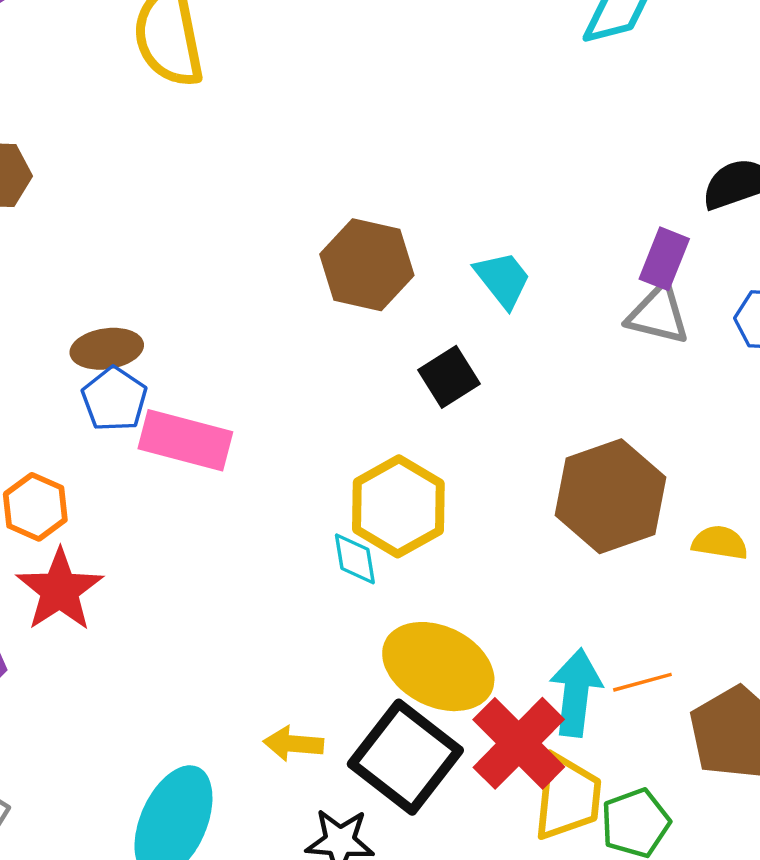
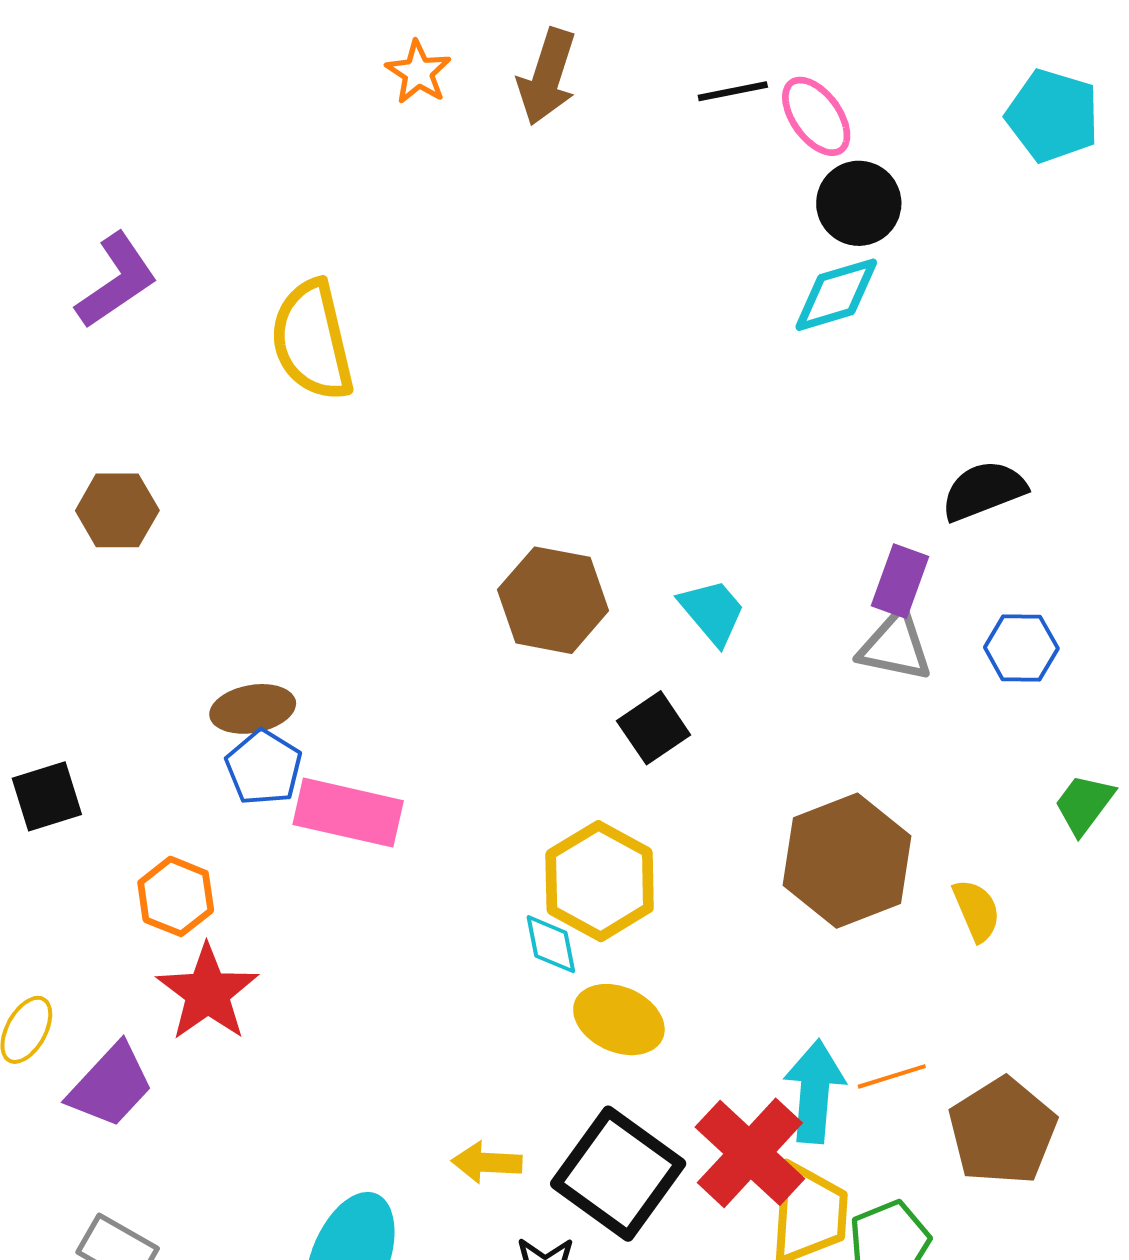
yellow semicircle: (720, 543) -> (976, 910), turned 60
yellow ellipse: (438, 667) -> (619, 1020), moved, size x0.7

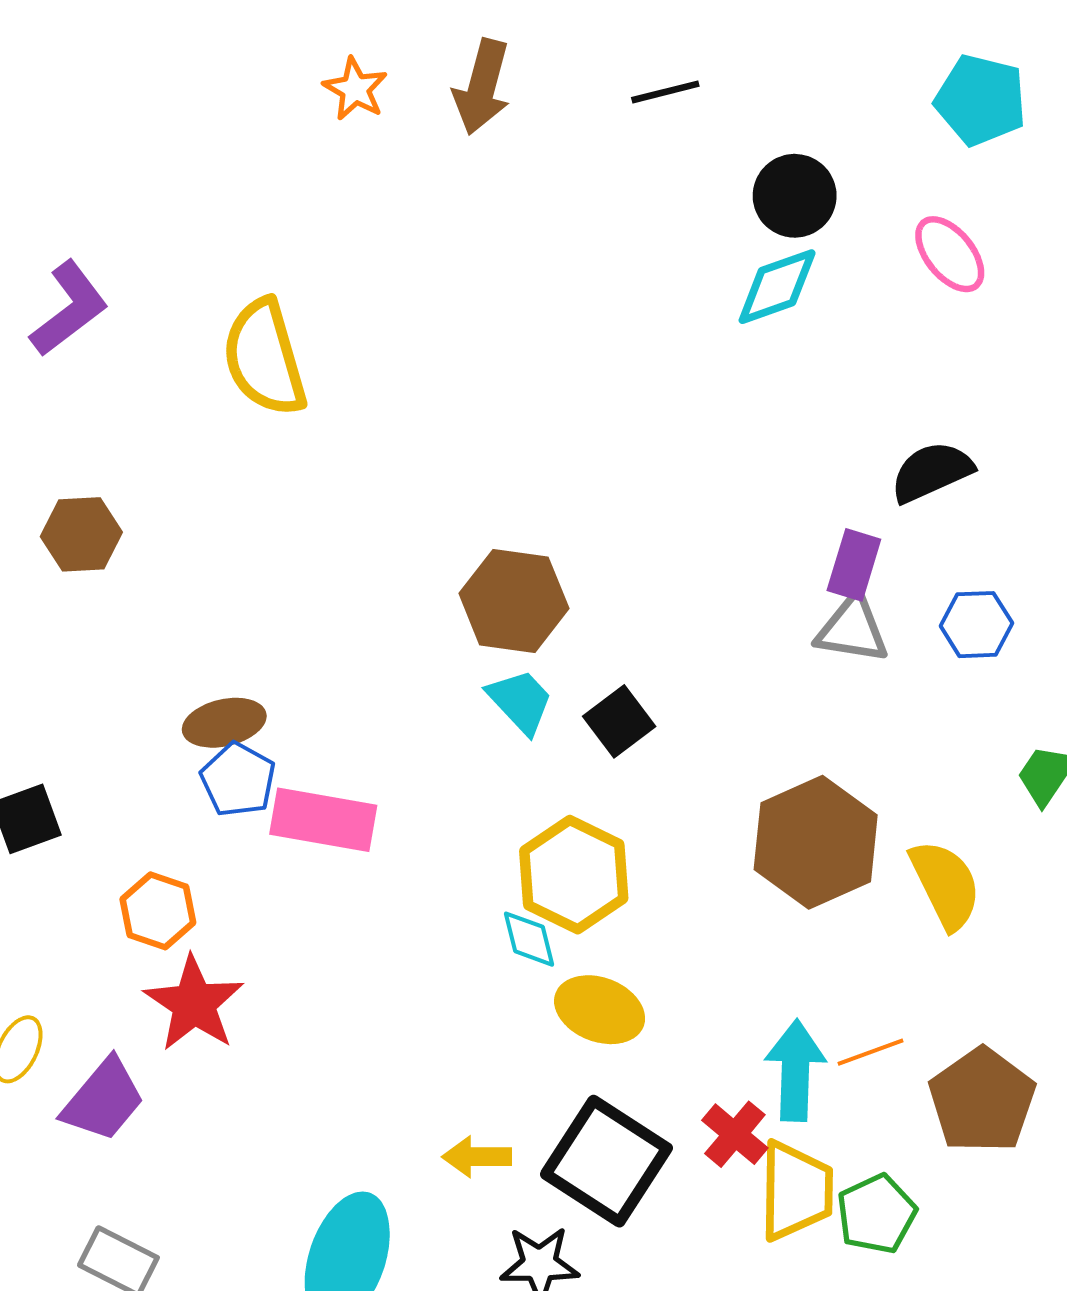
pink ellipse: (816, 116) -> (950, 254), moved
cyan trapezoid: (712, 612) -> (520, 701), moved
yellow semicircle: (976, 910) -> (945, 885), size x1.5
red cross: (750, 1153) -> (735, 1134), size x0.6

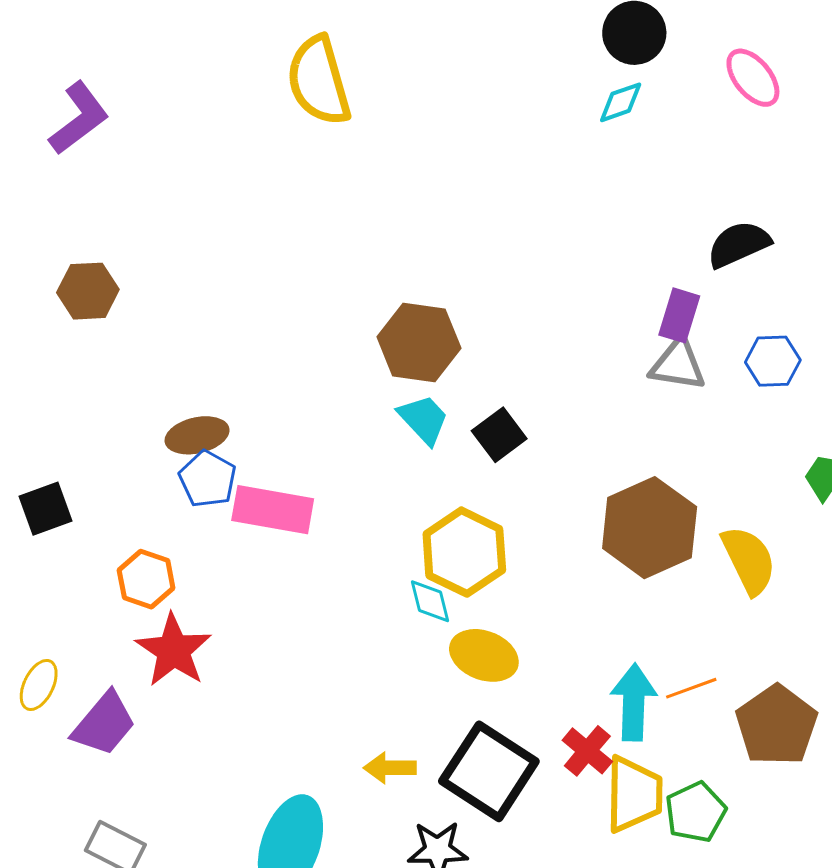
cyan diamond: (777, 287) -> (621, 102), size x0.7
yellow semicircle: (264, 358) -> (319, 81), moved

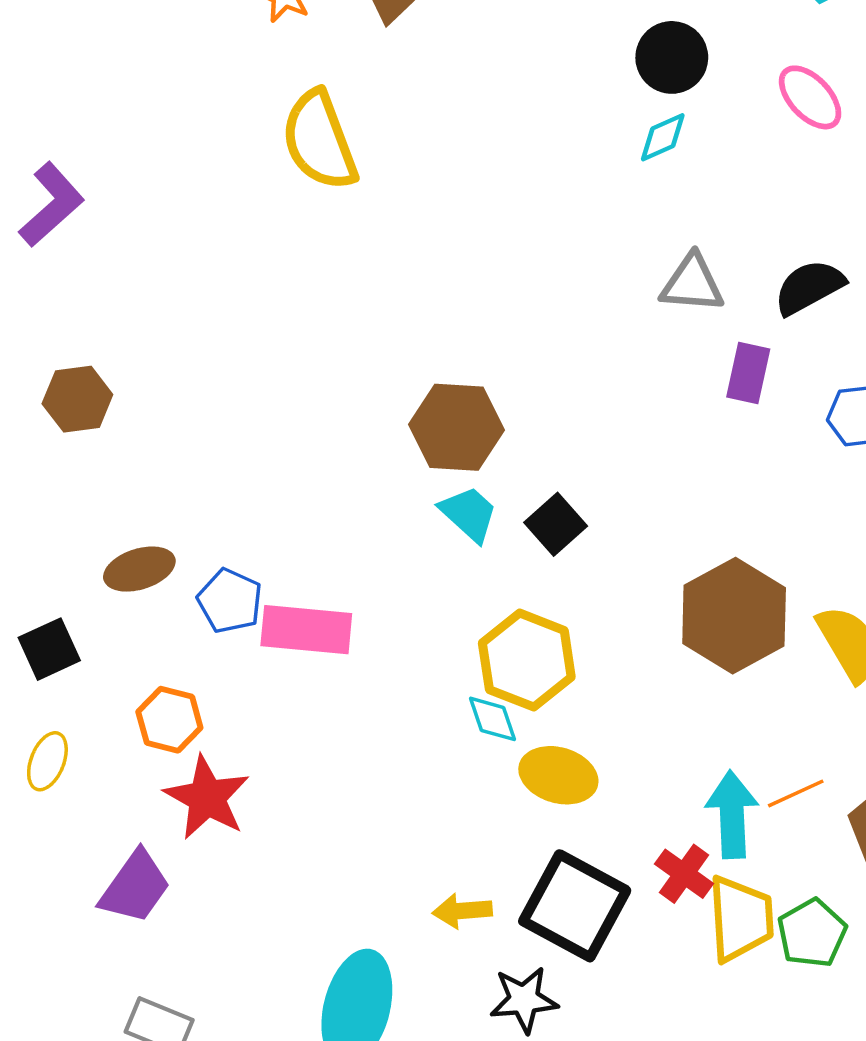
gray triangle: (678, 364) -> (692, 283), moved
brown ellipse: (197, 435) -> (139, 569), moved
yellow ellipse: (39, 685) -> (47, 761), moved

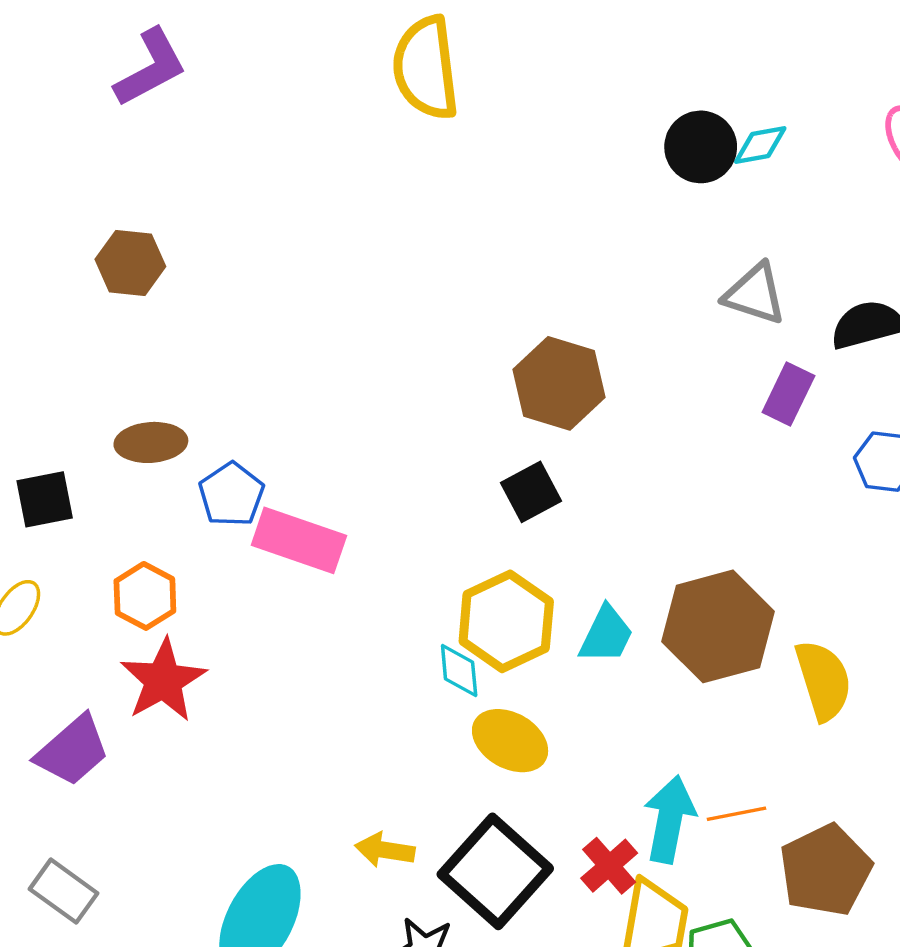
black circle: (672, 57) -> (701, 147), moved
brown hexagon: (456, 427) -> (559, 383), moved
cyan trapezoid: (469, 514) -> (606, 635), moved, turned 60
black square: (556, 524) -> (531, 492), moved

